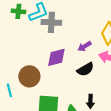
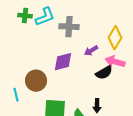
gray cross: (51, 22) -> (69, 27), moved
black semicircle: (85, 69) -> (104, 73), moved

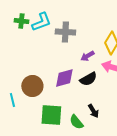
purple diamond: (63, 62) -> (64, 78), moved
black semicircle: (104, 73) -> (88, 79), moved
black arrow: (97, 106) -> (93, 111), turned -32

